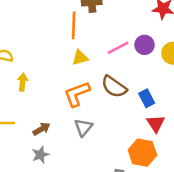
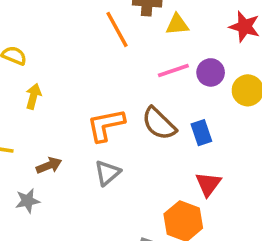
orange line: (74, 25) -> (117, 29), turned -40
yellow triangle: (80, 58) -> (177, 24), moved
blue rectangle: (147, 98) -> (201, 133), moved
gray star: (40, 155) -> (28, 201), moved

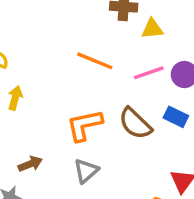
orange line: (117, 29) -> (95, 61), moved, turned -39
blue rectangle: (201, 133) -> (176, 117), moved, turned -45

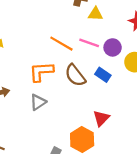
orange line: (95, 61) -> (61, 44), moved
pink line: (149, 73) -> (89, 43), turned 30

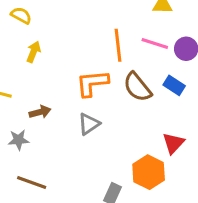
orange line: (61, 44) -> (118, 45), turned 55

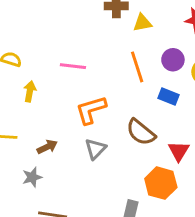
pink line: (155, 43) -> (73, 66), moved
orange line: (118, 45) -> (137, 67), moved
brown semicircle: (137, 87) -> (141, 132), moved

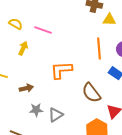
pink line: (73, 66) -> (43, 30), moved
gray triangle: (95, 149) -> (56, 115), moved
gray star: (32, 177) -> (36, 110), moved

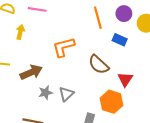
brown arrow: (26, 88) -> (31, 72), size x1.5

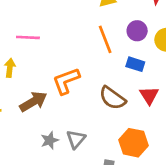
brown arrow: (31, 72) -> (33, 102), moved
red triangle: (125, 79) -> (149, 95), moved

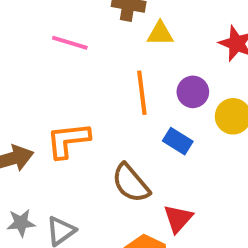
pink line: (28, 37) -> (70, 43), moved
red triangle: (149, 95) -> (178, 218), moved

